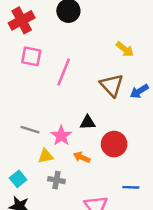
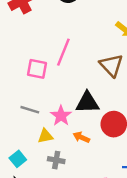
pink square: (31, 56) -> (37, 69), moved
black triangle: (88, 122) -> (87, 102), size x1.5

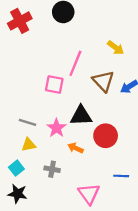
pink line: (63, 52) -> (75, 63), moved
pink square: (37, 69) -> (54, 84), moved
yellow triangle: (45, 136) -> (29, 145), moved

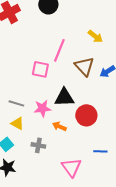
pink star: (57, 128) -> (42, 108), turned 30
yellow triangle: (29, 145) -> (17, 123), turned 40

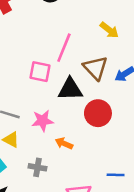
black triangle: (64, 97) -> (70, 89), moved
red circle: (86, 115) -> (98, 113), moved

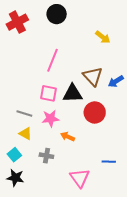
yellow arrow: (109, 30) -> (103, 37), moved
pink line: (64, 48) -> (53, 60), moved
pink square: (40, 72) -> (48, 93), moved

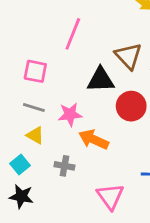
pink square: (48, 93) -> (35, 71), moved
orange arrow: (68, 137) -> (94, 139), size x1.5

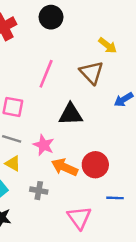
brown triangle: (128, 56) -> (92, 72), moved
red circle: (131, 106) -> (95, 165), moved
pink star: (70, 114) -> (44, 145), turned 30

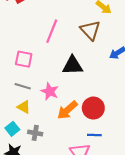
orange arrow: (65, 167) -> (67, 110), turned -65
gray cross: (39, 191) -> (35, 133), moved
blue line: (115, 198) -> (94, 135), moved

